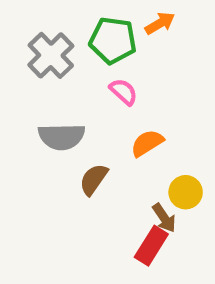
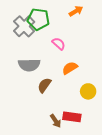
green pentagon: (113, 40) -> (38, 19), moved
brown arrow: (164, 218) -> (56, 121), moved
red rectangle: (151, 246) -> (72, 117), turned 66

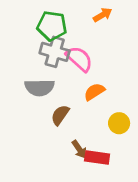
gray cross: (24, 26) -> (55, 52), moved, turned -30
pink semicircle: (59, 44) -> (79, 59), size x1.5
brown arrow: (56, 121) -> (79, 149), moved

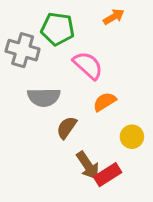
gray cross: (55, 52) -> (23, 50), moved
brown arrow: (79, 149) -> (88, 166), size x1.4
red rectangle: (97, 157) -> (108, 175), turned -40

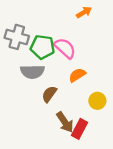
green pentagon: (58, 29) -> (42, 47), moved
red rectangle: (108, 175) -> (79, 129), turned -30

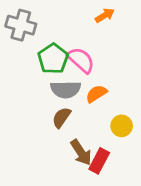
gray cross: (17, 37) -> (21, 25), moved
green pentagon: (42, 47) -> (53, 59), turned 30
gray semicircle: (32, 72) -> (66, 89), moved

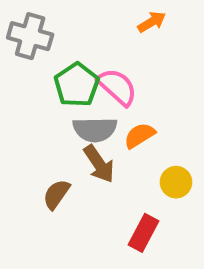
brown semicircle: (61, 117) -> (56, 194), moved
brown arrow: (81, 152) -> (99, 164), moved

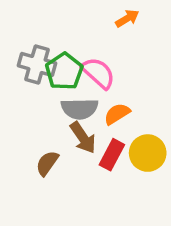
gray cross: (30, 36) -> (37, 64), moved
yellow circle: (176, 182) -> (148, 153), size x1.4
red rectangle: (144, 233) -> (112, 155), moved

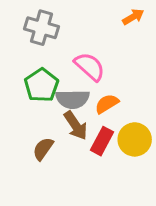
orange arrow: (127, 18) -> (133, 17), moved
gray cross: (37, 64) -> (42, 28), moved
green pentagon: (64, 71) -> (42, 85), moved

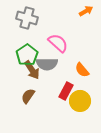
orange semicircle: (107, 104) -> (82, 70), moved, turned -98
brown arrow: (76, 125) -> (32, 70), moved
yellow circle: (135, 139) -> (80, 101), moved

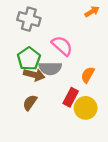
brown arrow: (32, 70) -> (34, 75), turned -42
orange semicircle: (82, 70) -> (88, 75), turned 70

